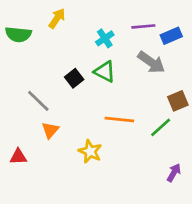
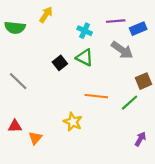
cyan cross: (105, 38) -> (85, 31), turned -32
gray line: (38, 101) -> (18, 81), moved
orange triangle: (50, 130) -> (35, 138), moved

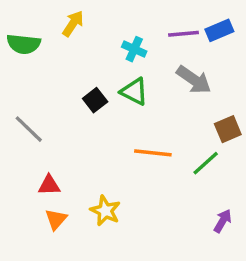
blue rectangle: (138, 29) -> (219, 30), moved
yellow star: (73, 122) -> (105, 211), moved
red triangle: (15, 126) -> (49, 185), moved

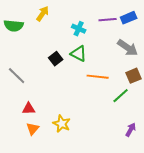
gray arrow: (194, 80) -> (128, 48), moved
orange line: (153, 153) -> (98, 77), moved

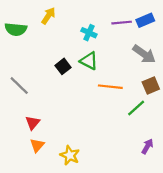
red triangle: (29, 109) -> (33, 123), turned -48
yellow star: (62, 124) -> (70, 155), moved

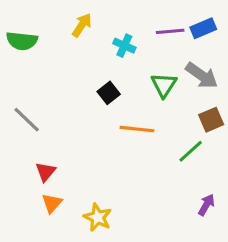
yellow arrow: (48, 16) -> (82, 25), moved
green triangle: (89, 61) -> (164, 85), moved, turned 36
black square: (63, 66) -> (109, 93), moved
orange line: (110, 87) -> (137, 129), moved

